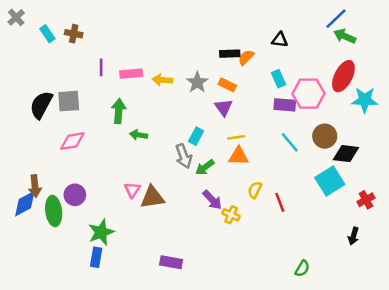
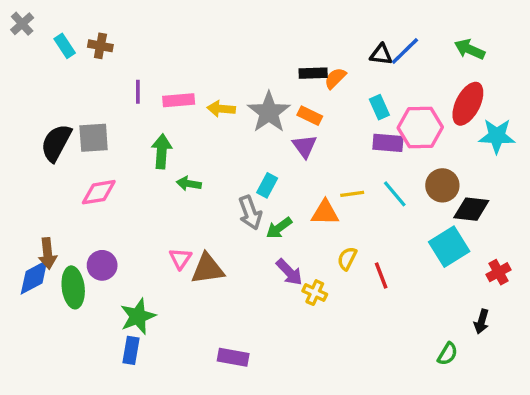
blue line: (336, 19) -> (405, 51), moved
gray star: (197, 82) -> (269, 112), size x1.4
yellow line: (236, 137) -> (352, 194), moved
green semicircle: (302, 269) -> (447, 354), moved

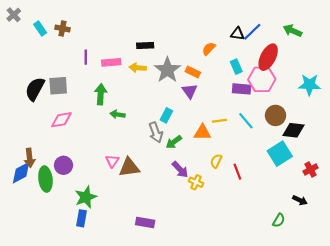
black rectangle: (313, 73) -> (145, 45), moved
red ellipse: (468, 104) -> (268, 57), moved
black arrow: (482, 321) -> (300, 200), turned -80

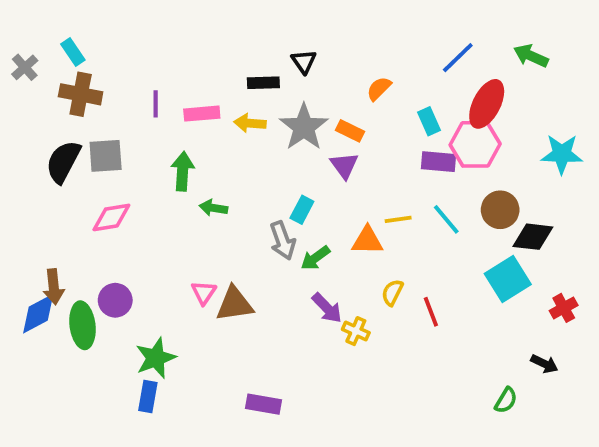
gray cross: (14, 15) -> (25, 67), moved
brown cross: (62, 29) -> (81, 94), moved, size x1.5
black triangle: (237, 34) -> (304, 62), moved, turned 48

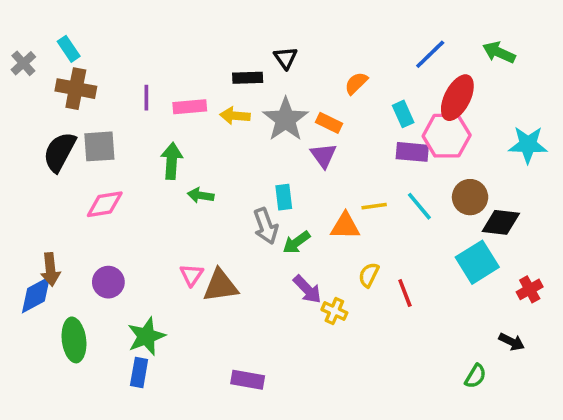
cyan rectangle: (302, 210) -> (284, 197), turned -35
green ellipse: (83, 325) -> (74, 340), moved

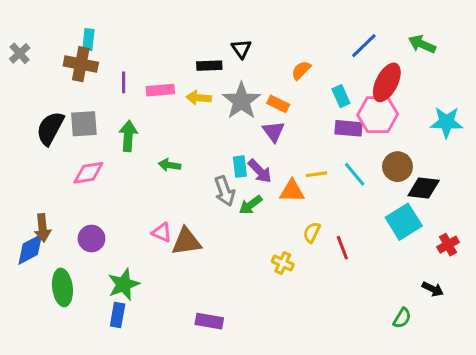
cyan rectangle: (69, 49) -> (88, 40), moved, turned 40
brown cross: (76, 89) -> (81, 64), moved
green arrow: (172, 161) -> (128, 136), moved
pink triangle: (192, 275) -> (162, 232), turned -40
purple arrow: (307, 289) -> (260, 171), moved

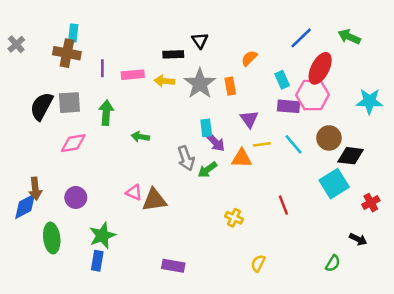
orange rectangle: (278, 104) -> (230, 86), turned 54
purple triangle: (274, 131) -> (249, 119), moved
cyan rectangle: (240, 167) -> (206, 128), moved
yellow semicircle: (312, 232) -> (258, 263), moved

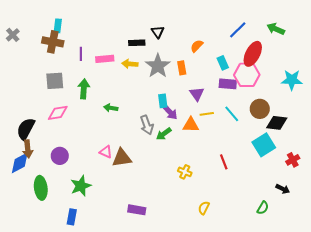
black semicircle: (42, 106) -> (26, 129), moved
blue rectangle: (97, 261) -> (72, 217), moved

